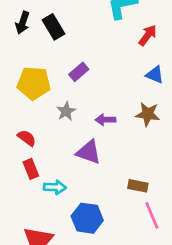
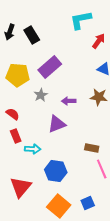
purple rectangle: (79, 72) -> (50, 67), size x1.6
purple triangle: (89, 152) -> (57, 124), turned -42

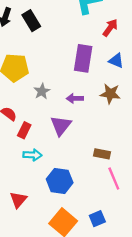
purple rectangle: (50, 67) -> (83, 58), moved, turned -40
purple triangle: (57, 124) -> (61, 126), turned -30
red rectangle: (16, 136) -> (24, 130), moved, turned 48
red triangle: (21, 187) -> (18, 200), size x0.7

